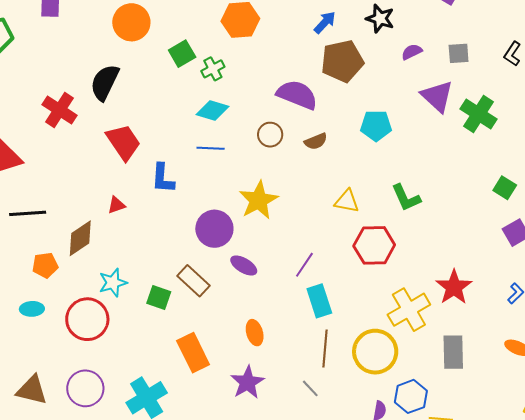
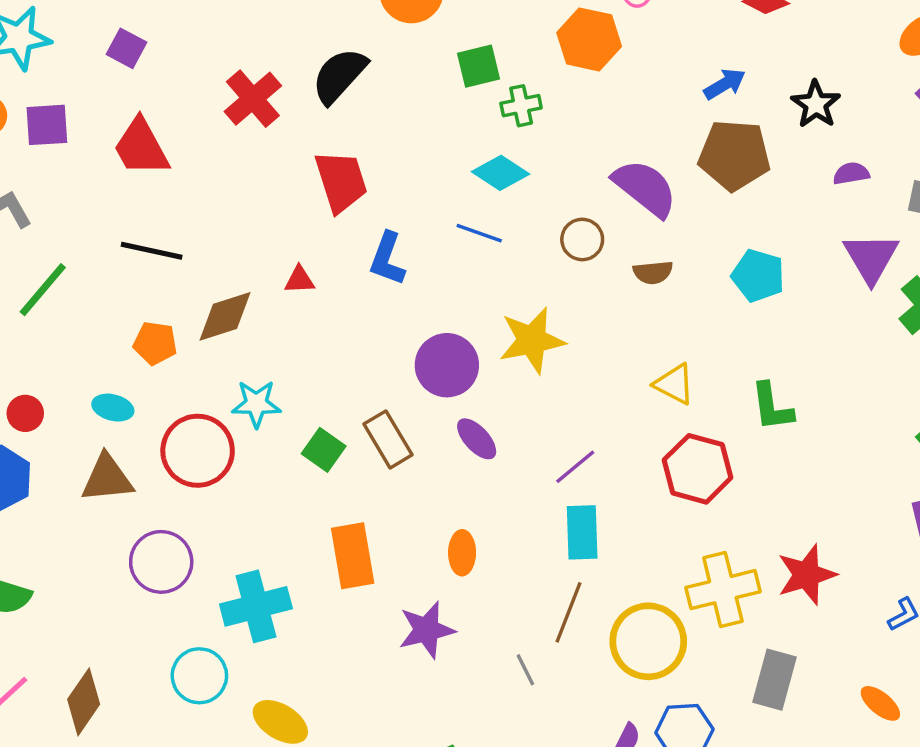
brown triangle: (32, 390) -> (107, 478), moved, turned -36

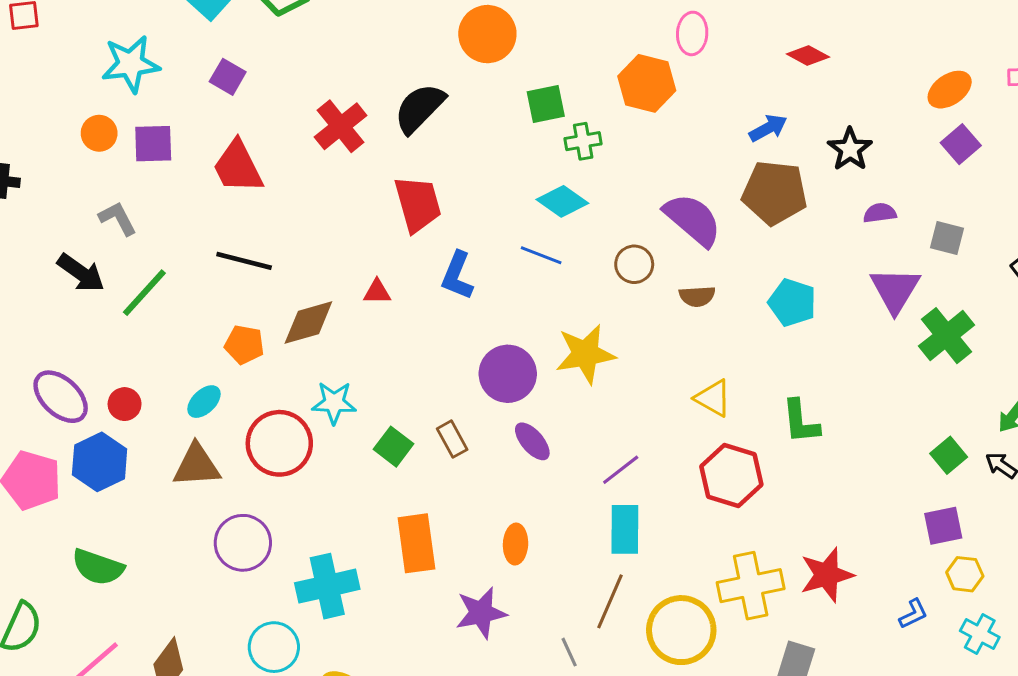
cyan ellipse: (113, 408) -> (204, 402), turned -60
brown rectangle: (388, 439) -> (452, 439), size x0.7

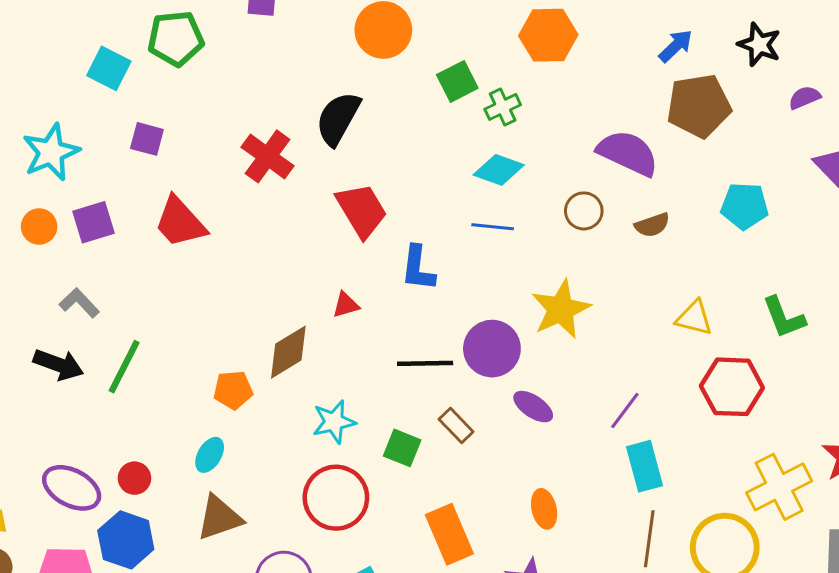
black line: (244, 261) -> (425, 363), moved
red circle: (279, 443) -> (336, 498), moved

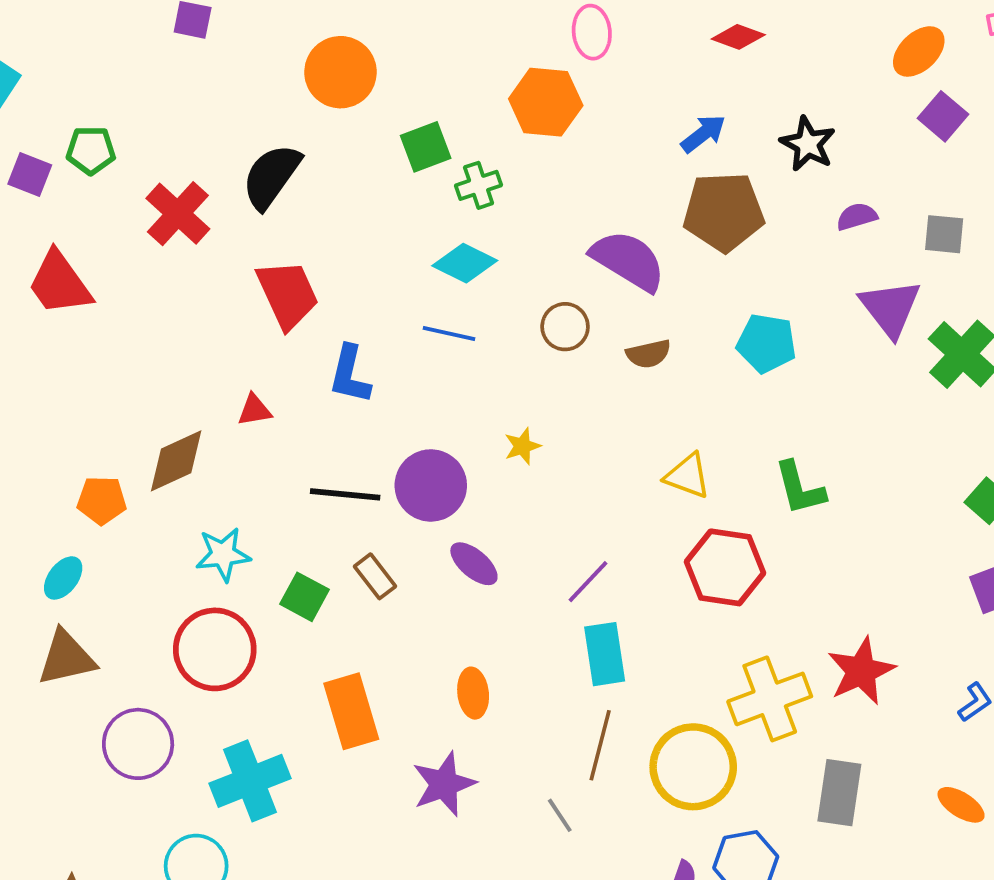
green pentagon: (176, 38) -> (91, 150), moved, size x0.7
yellow star: (561, 309) -> (522, 446), size x0.5

